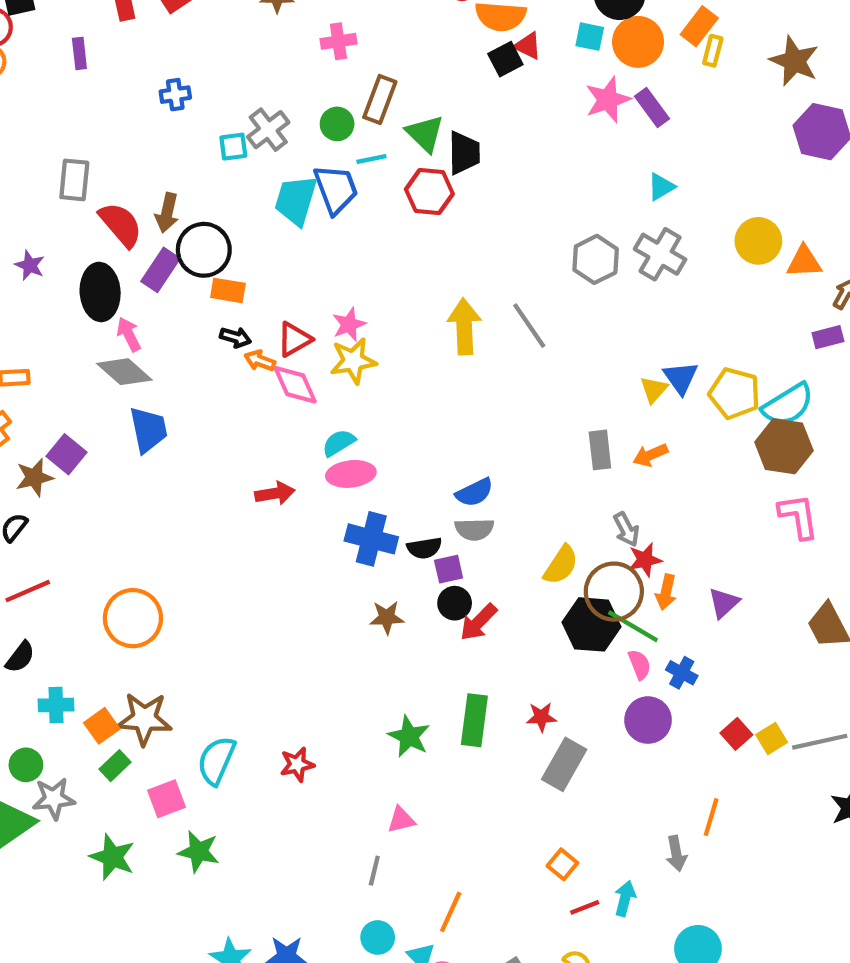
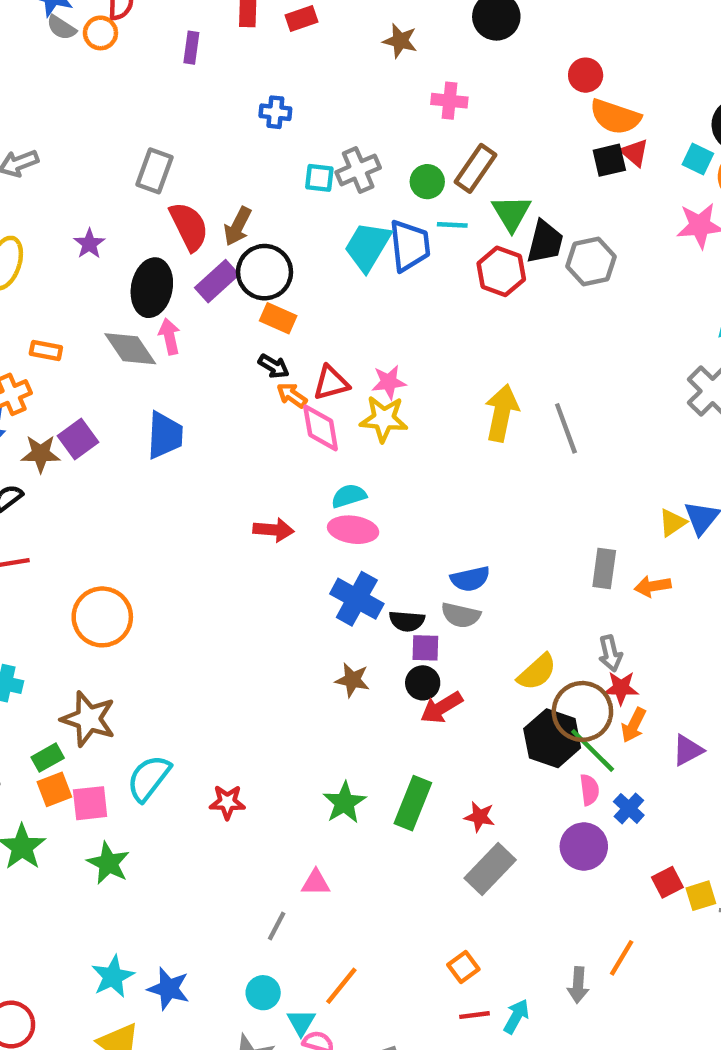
gray hexagon: (596, 259) -> (591, 262), moved
gray diamond: (124, 372) -> (130, 349), moved
orange square: (102, 726) -> (54, 789), moved

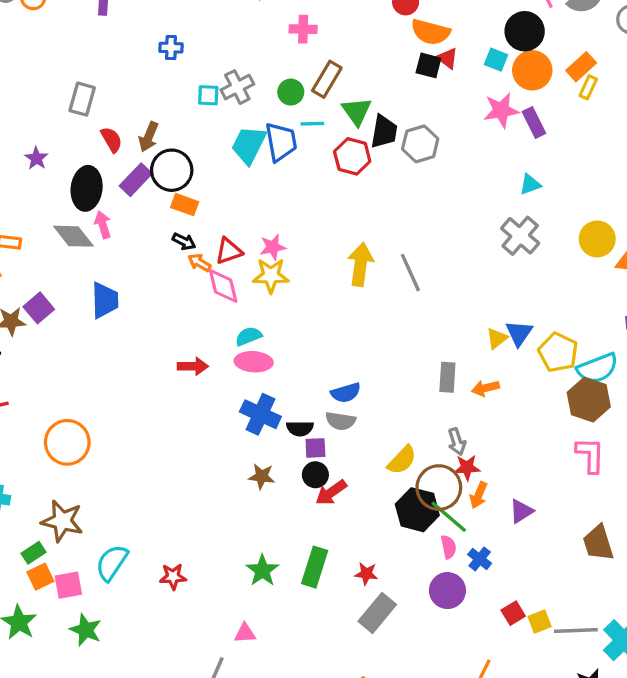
black square: (609, 160) -> (428, 65), turned 32
red semicircle: (189, 226) -> (111, 140), size x0.7

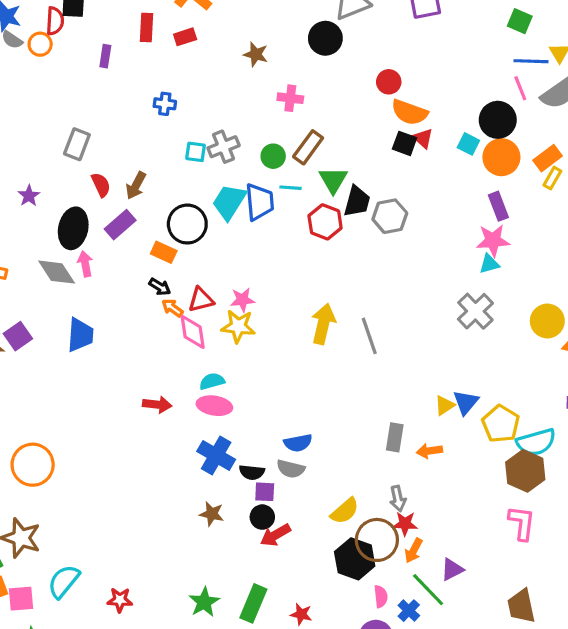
pink star: (501, 110) -> (493, 240), moved
black circle: (172, 170) -> (187, 224), moved
green line: (449, 517) -> (428, 590), moved

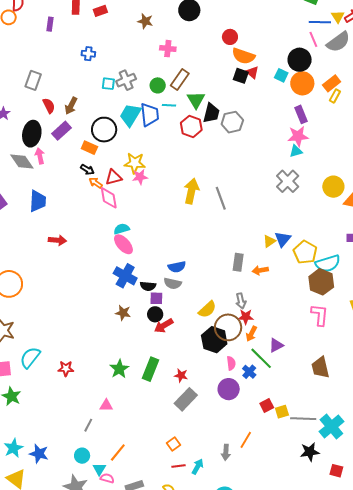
yellow star: (238, 326) -> (135, 163), moved
red arrow: (157, 405) -> (57, 240), moved
pink ellipse: (214, 406) -> (123, 244), turned 40

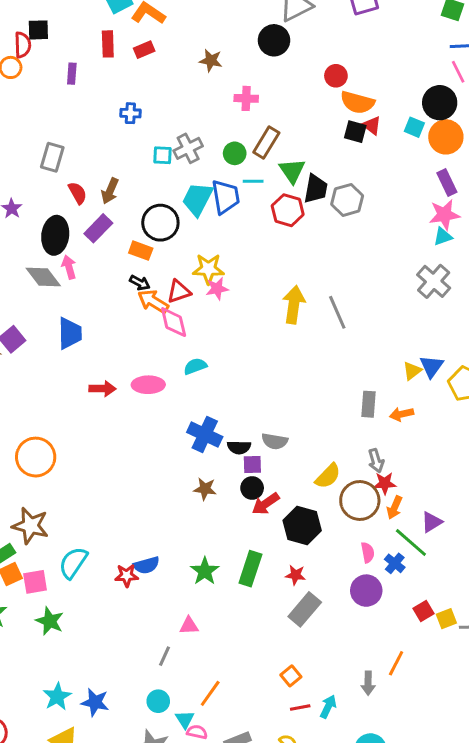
orange arrow: (96, 183) -> (153, 301), size x1.5
pink ellipse: (123, 244) -> (148, 385), moved, turned -45
blue semicircle: (177, 267) -> (146, 565), moved
black hexagon: (214, 340) -> (302, 526), moved

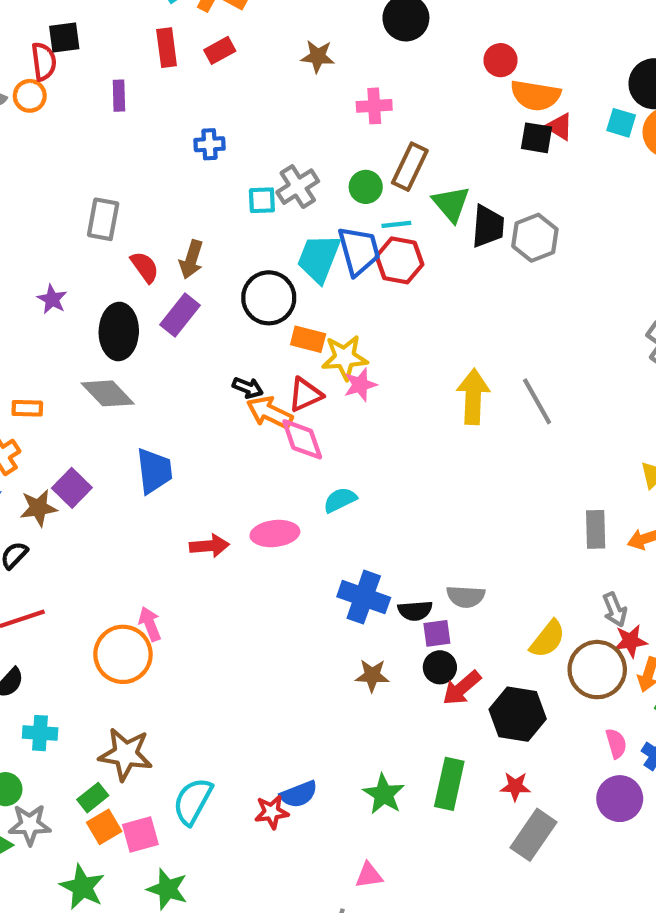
red hexagon: (288, 210) -> (400, 260), moved
orange rectangle: (141, 251) -> (308, 339), moved
pink arrow: (69, 267) -> (150, 624), moved

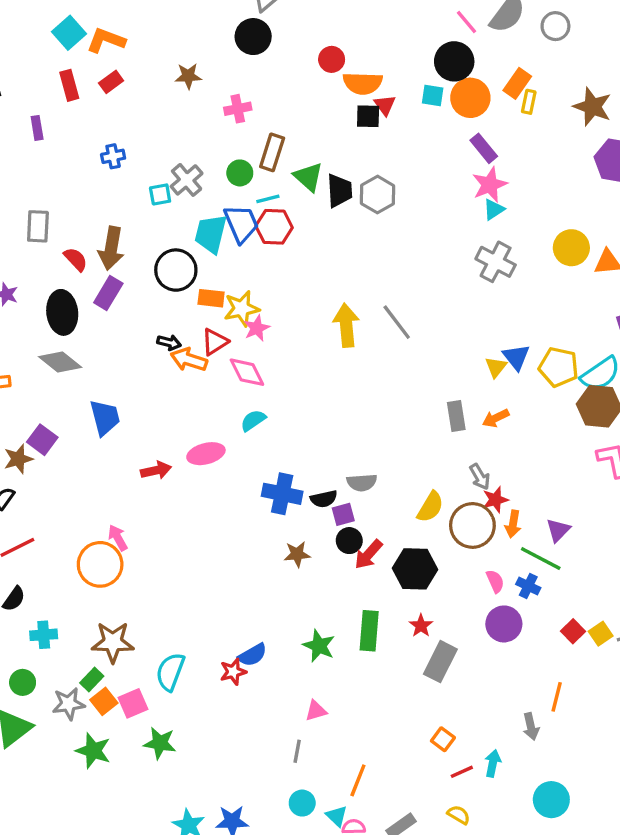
red triangle: (560, 127) -> (385, 105), turned 30
brown arrow: (191, 259) -> (111, 248), size x1.4
pink diamond: (302, 439) -> (247, 372), moved
red star: (515, 786) -> (421, 626), turned -30
gray star: (30, 825) -> (69, 704), moved

